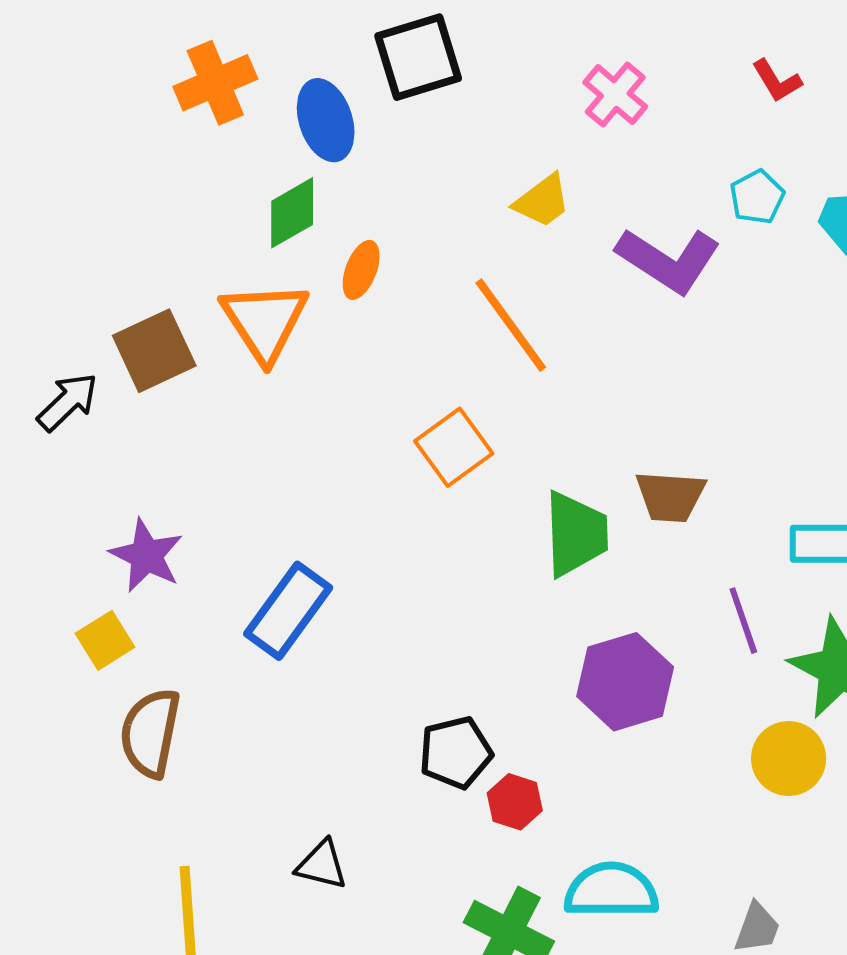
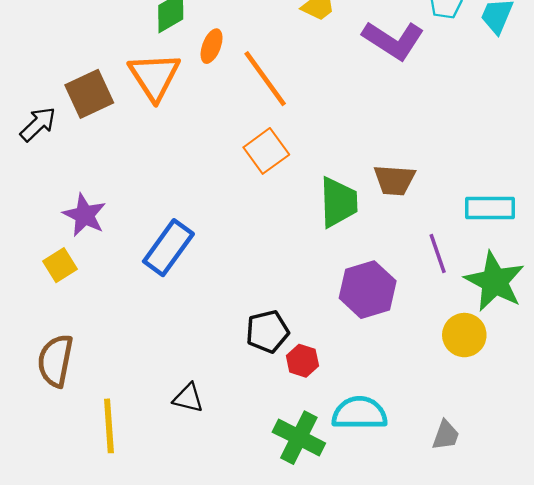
orange line: (511, 325) -> (265, 79), moved
brown semicircle: (150, 733) -> (55, 361), moved

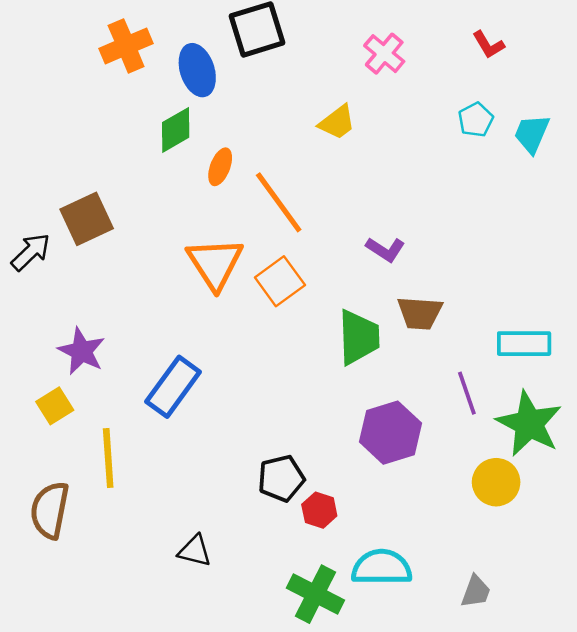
purple L-shape: (393, 40) -> (385, 249), moved, size x0.6
orange triangle: (154, 76) -> (215, 263), moved
yellow line: (109, 426) -> (108, 458), moved

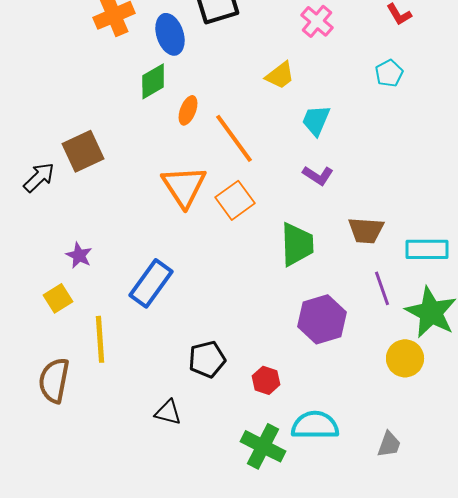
cyan trapezoid: (532, 134) -> (316, 120), moved
brown trapezoid: (420, 313) -> (366, 230), moved
purple star: (82, 351) -> (79, 255), size x0.7
black pentagon: (281, 478) -> (207, 359), moved

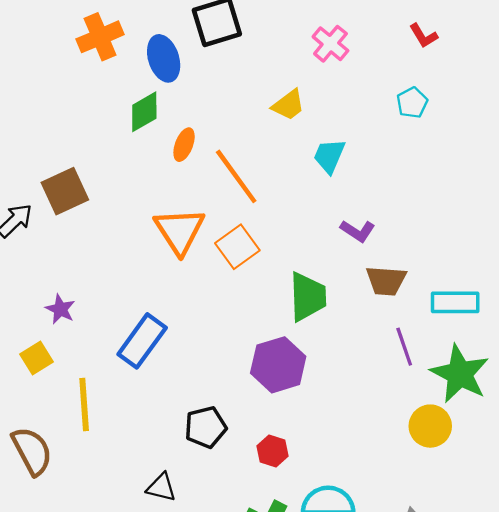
purple L-shape: (318, 175) -> (358, 231), moved
purple hexagon: (322, 319) -> (278, 365), moved
brown semicircle: (54, 380) -> (32, 451), turned 141

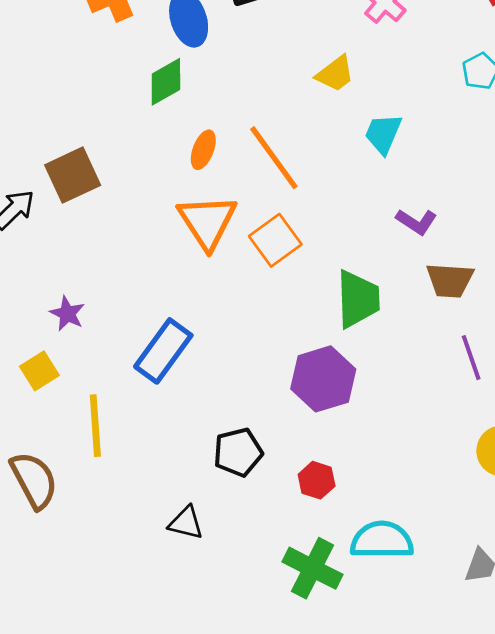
orange ellipse: (184, 145) -> (203, 150), moved

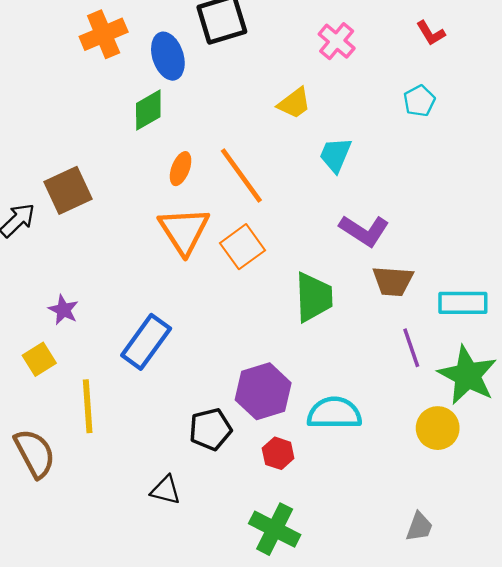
purple L-shape: (416, 222) -> (364, 231), size x1.4
purple hexagon: (323, 379) -> (263, 391), moved
cyan semicircle: (382, 540) -> (334, 413), moved

